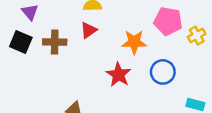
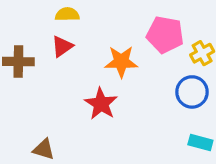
blue circle: (163, 72) -> (192, 92), moved

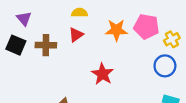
orange star: (121, 62) -> (116, 30), moved

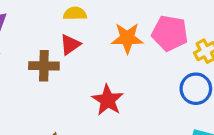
brown cross: (46, 45) -> (44, 66), moved

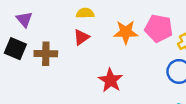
brown cross: (44, 66) -> (46, 54), moved

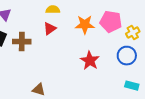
red star: (111, 80) -> (90, 61), moved

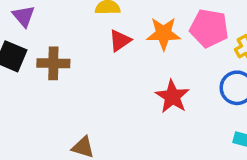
red triangle: (50, 29) -> (120, 41), moved

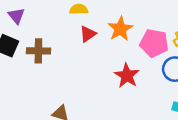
pink pentagon: (209, 28) -> (154, 43), moved
orange star: (164, 34) -> (120, 29), turned -30

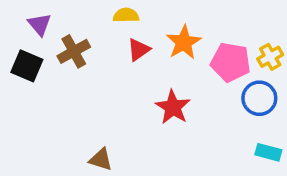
brown cross: (38, 51) -> (74, 51), moved, turned -30
red star: (127, 76) -> (173, 107), moved

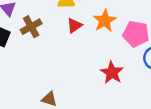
red star: (173, 107) -> (112, 73), moved

